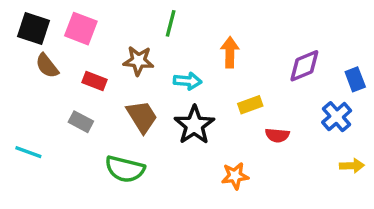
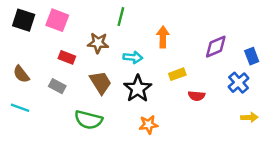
brown semicircle: (47, 66) -> (21, 74), moved
orange star: (235, 176) -> (149, 125), moved

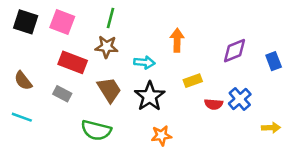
green line: (121, 17) -> (111, 18), moved
red rectangle: (67, 57) -> (73, 62), size x1.5
blue cross: (239, 83) -> (240, 99), moved

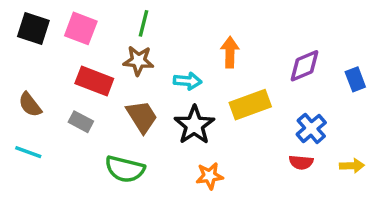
yellow rectangle: (193, 81) -> (250, 105), size x1.6
red semicircle: (214, 104) -> (301, 162), moved

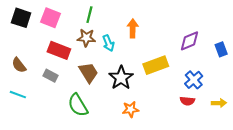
orange arrow: (230, 52) -> (133, 28), moved
cyan arrow: (188, 81) -> (108, 43), moved, turned 63
green semicircle: (125, 169) -> (78, 105), turned 45

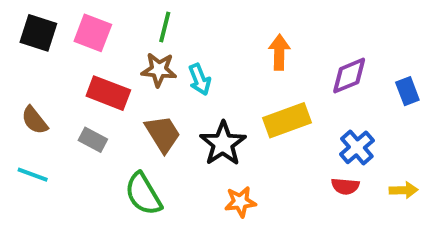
orange arrow: (133, 28) -> (279, 52), moved

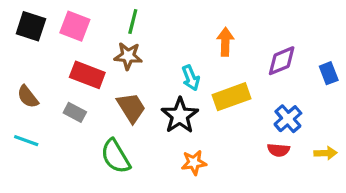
cyan arrow: (200, 79) -> (191, 78), moved

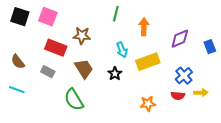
green line: (133, 21) -> (116, 14), moved
black star: (180, 116) -> (115, 74), size x0.6
yellow arrow: (326, 153) -> (201, 93), moved
orange star: (194, 163) -> (148, 104), moved

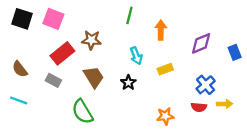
red rectangle: (56, 48) -> (62, 53), turned -60
yellow rectangle: (148, 62) -> (165, 69), size x0.6

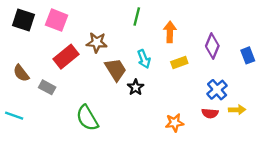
purple diamond: (201, 43) -> (212, 46), turned -45
yellow rectangle: (165, 69) -> (179, 63), moved
brown trapezoid: (94, 77) -> (116, 70), moved
gray rectangle: (53, 80) -> (47, 87), moved
cyan line: (19, 100) -> (14, 116), moved

